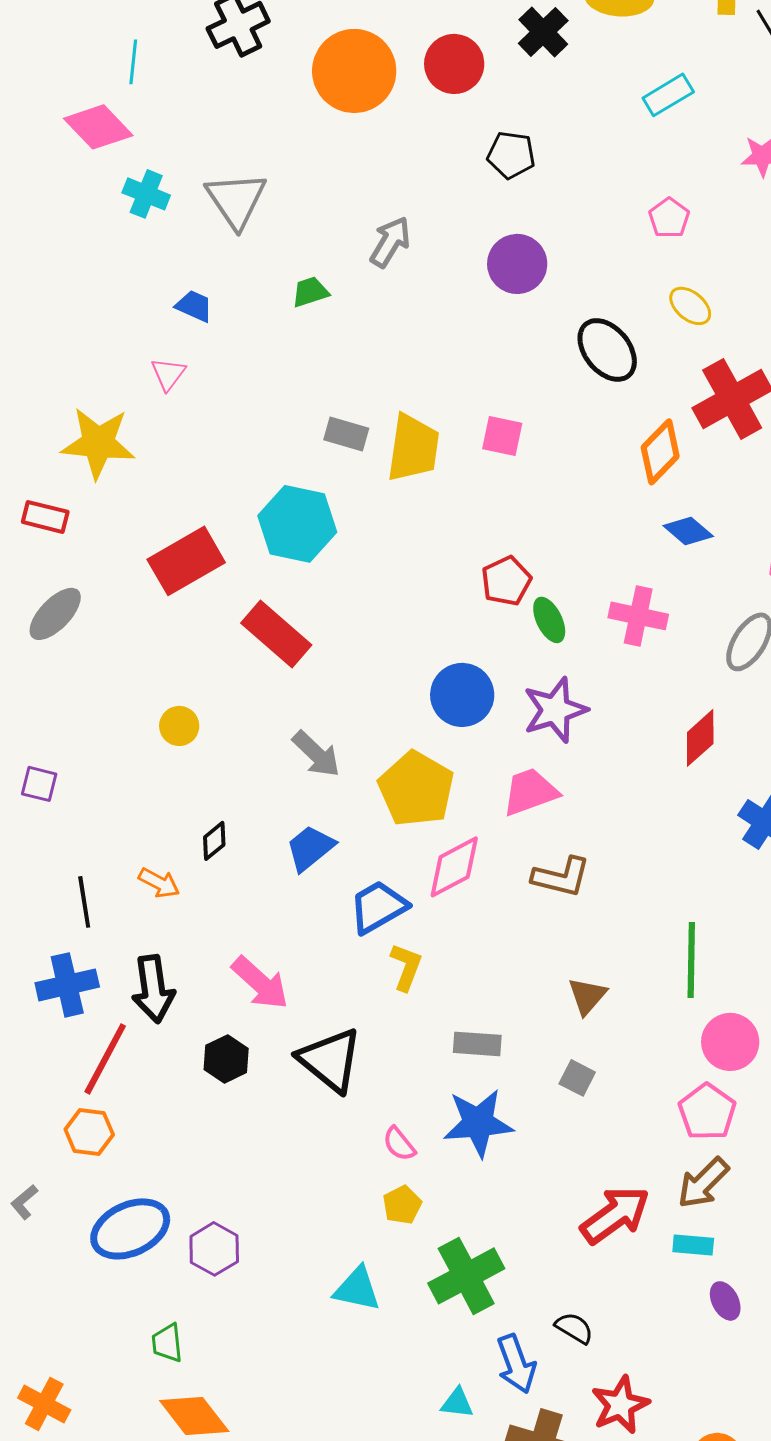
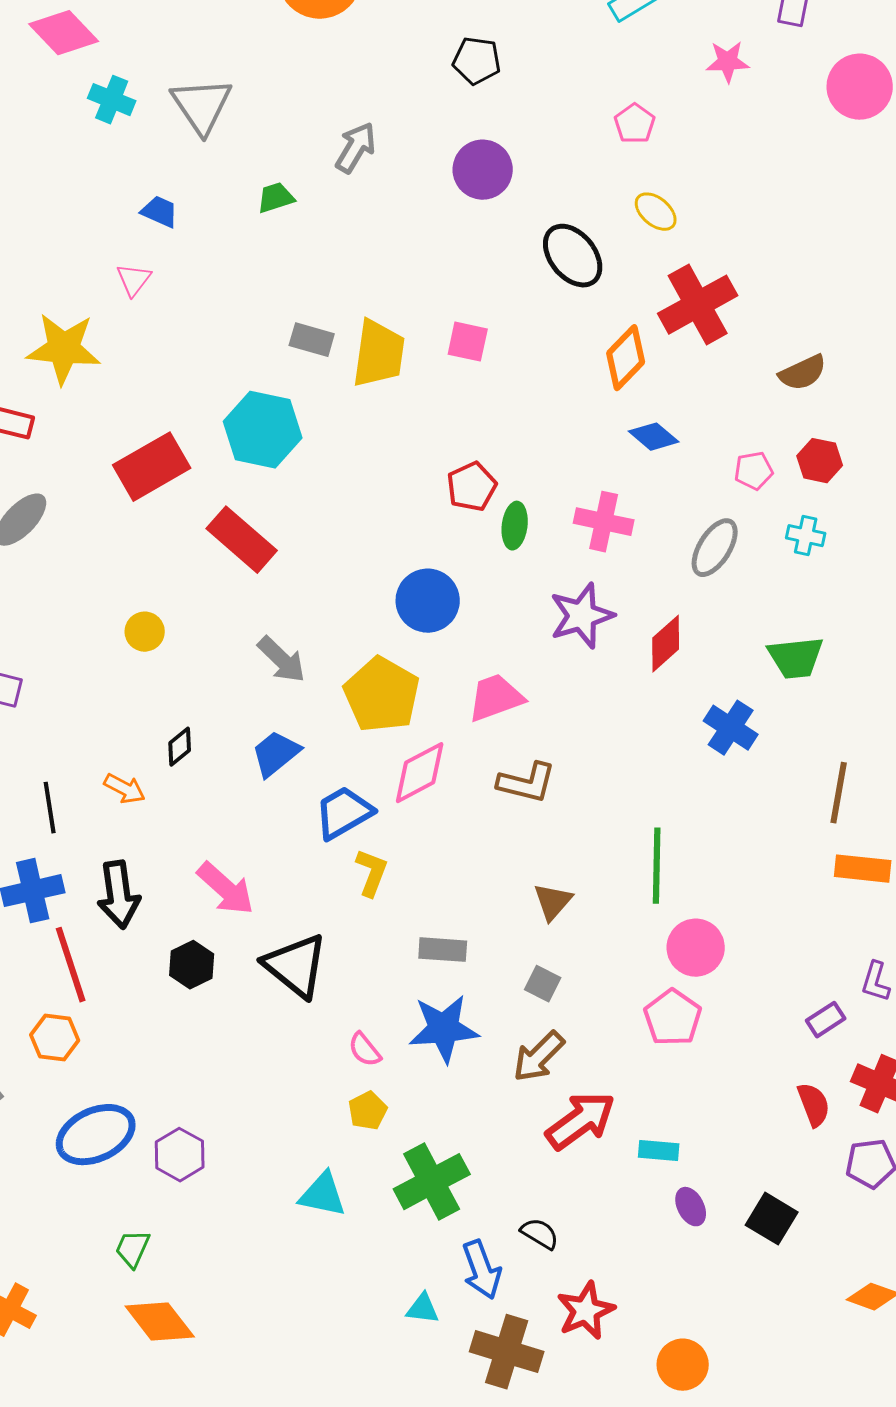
green ellipse: (549, 620) -> (515, 526), turned 33
purple star: (555, 710) -> (582, 616), moved
red line: (105, 1059) -> (71, 965), turned -46
brown arrow: (703, 1183) -> (539, 1057), moved
green trapezoid: (167, 1343) -> (133, 1249), turned 30

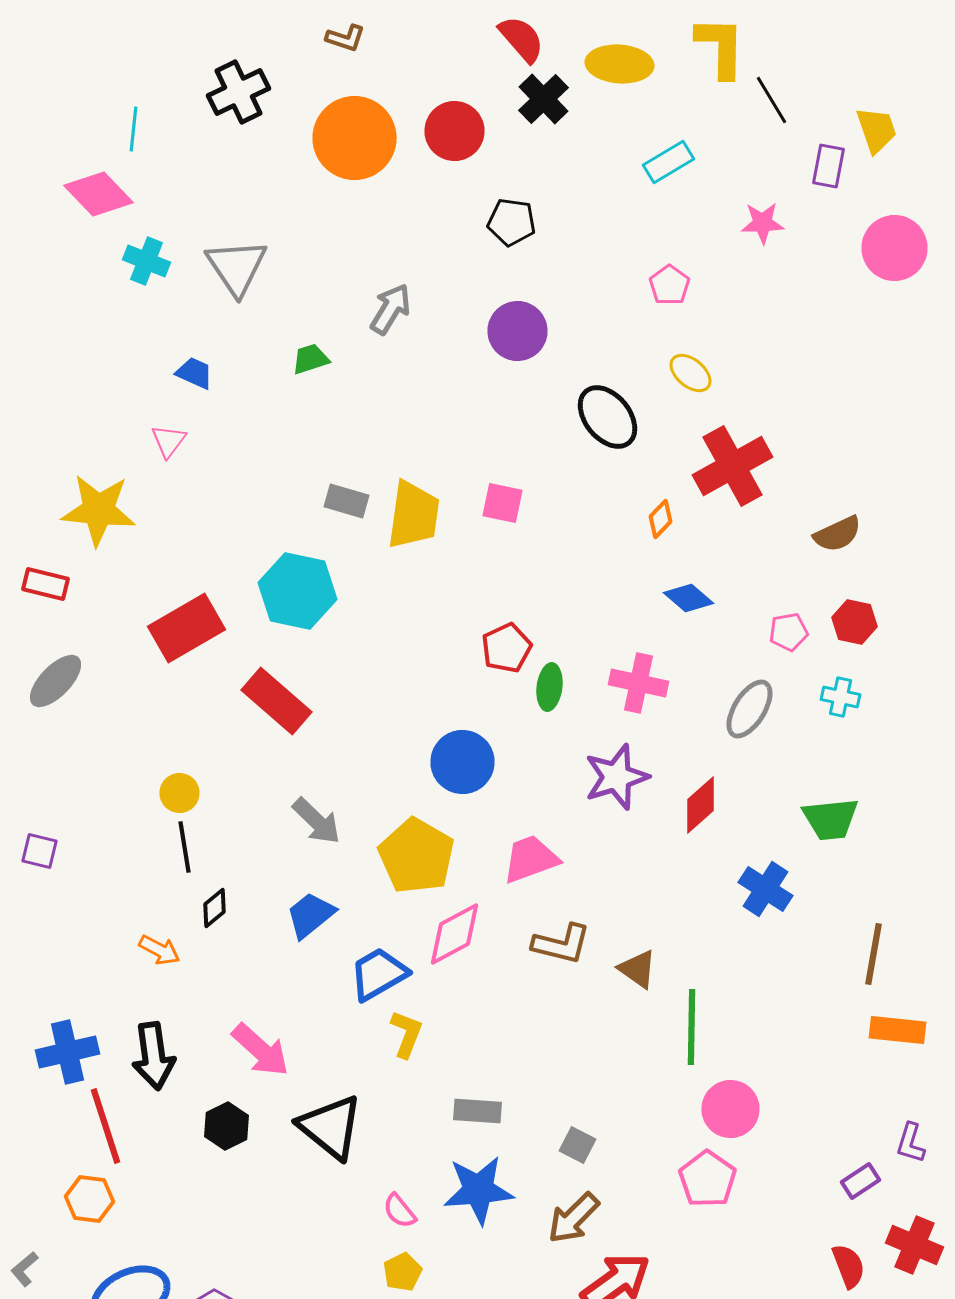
orange diamond: (626, 358) -> (660, 519), size x0.6
black line: (50, 808) -> (184, 847), moved
brown triangle: (553, 902) -> (638, 969), moved, turned -36

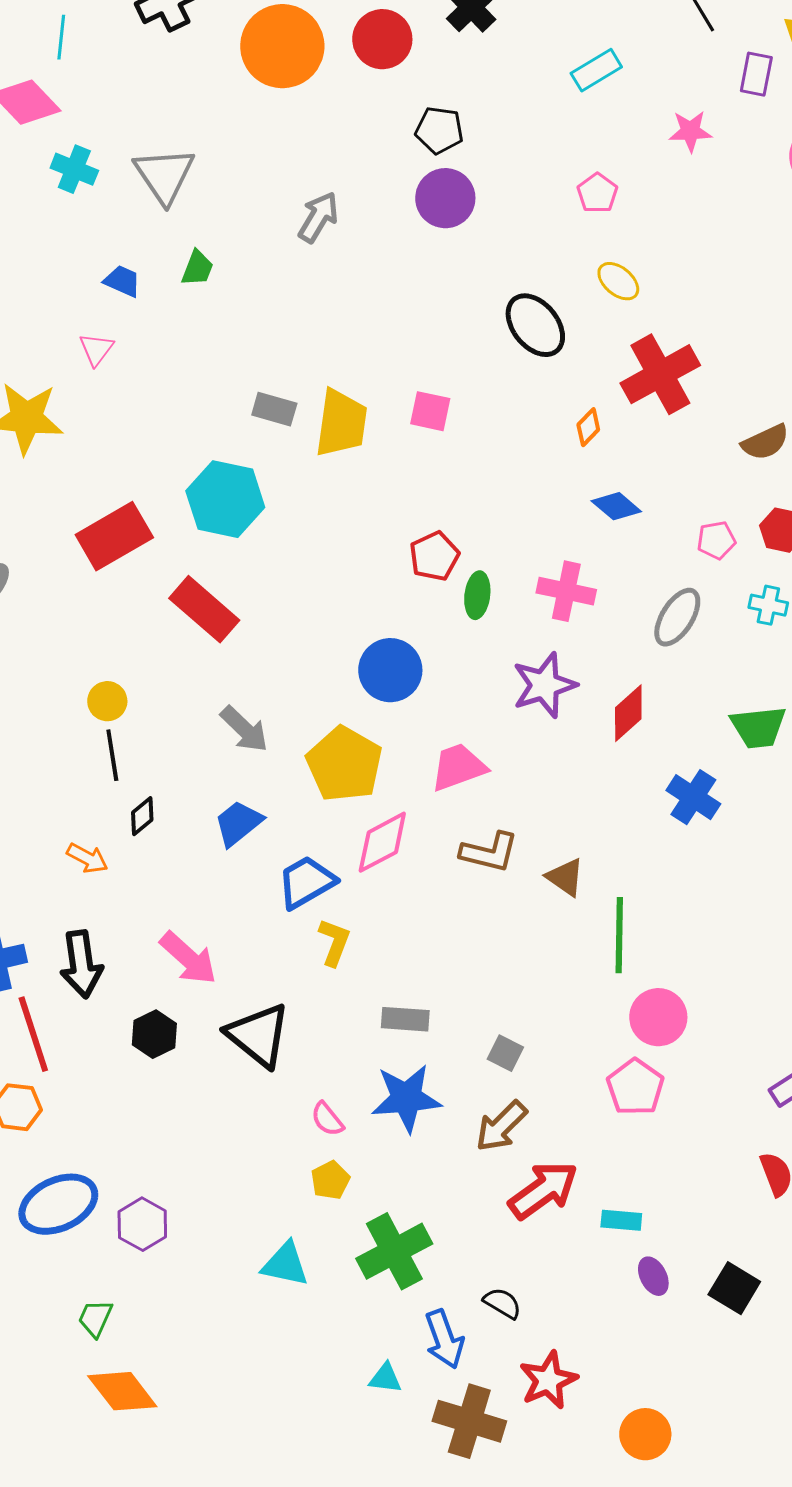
purple circle: (518, 331) -> (445, 198), moved
green trapezoid: (310, 359) -> (197, 268), moved, turned 129

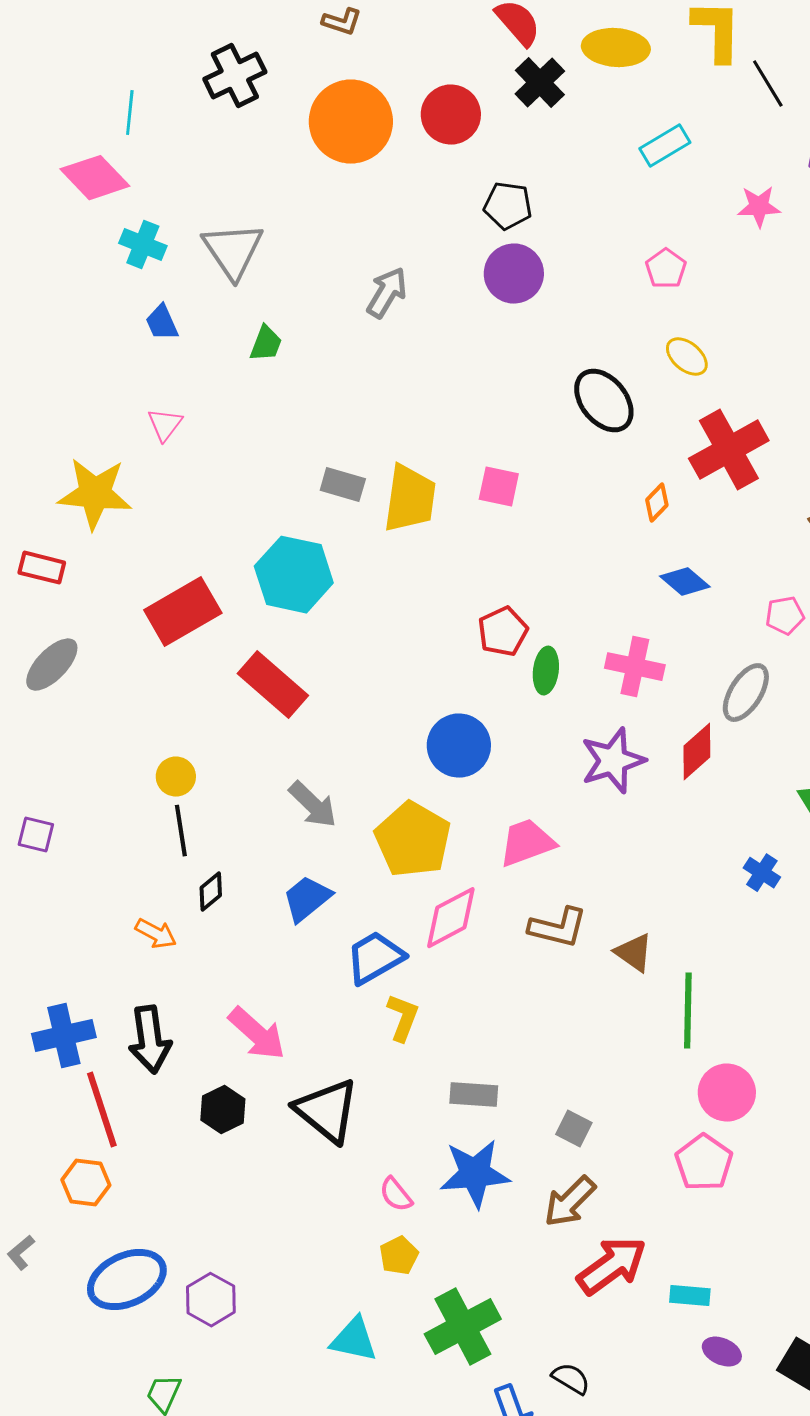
blue trapezoid: (122, 281) -> (162, 323), moved, turned -138
red diamond: (628, 713) -> (697, 752), moved
blue cross: (693, 797) -> (762, 873), size x0.7
purple ellipse: (653, 1276) -> (722, 1352), turned -39

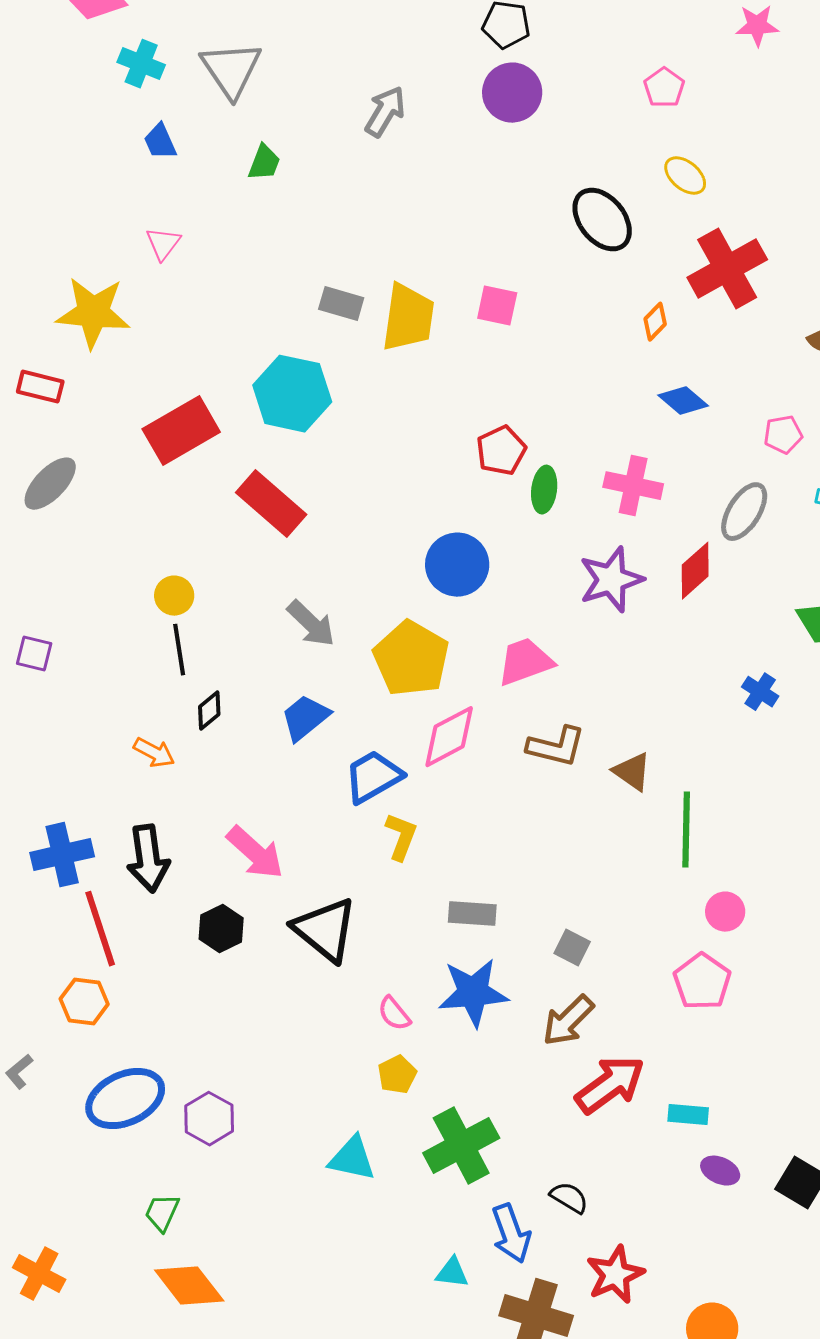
pink circle: (727, 1093) -> (725, 912), size x0.7

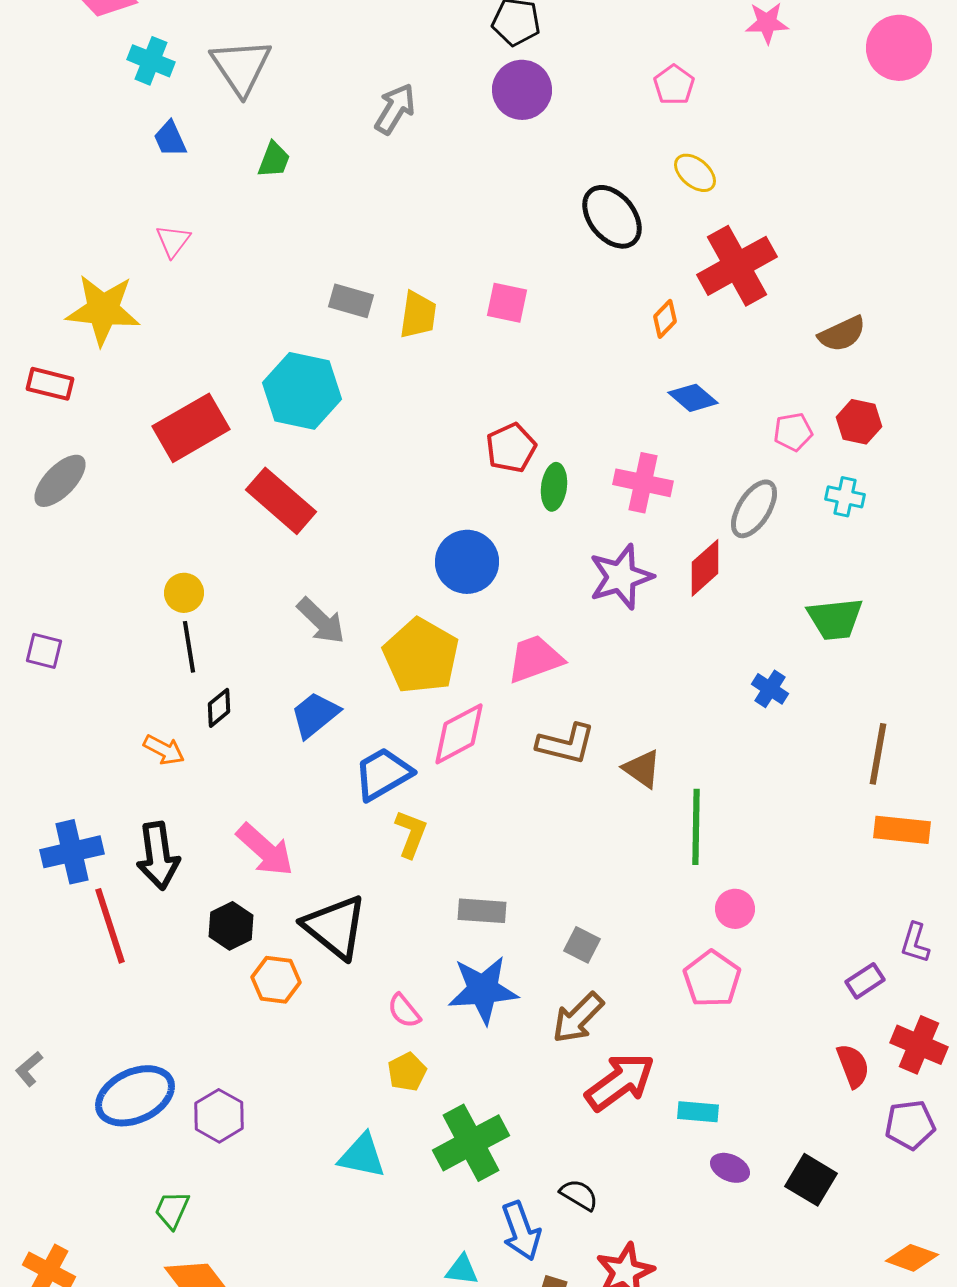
yellow trapezoid: (408, 318) -> (418, 315), size x0.7
orange hexagon: (84, 1002) -> (276, 980), moved

